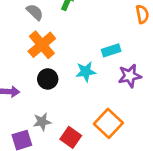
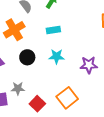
orange cross: (42, 45) -> (14, 30), moved
cyan rectangle: (111, 50) -> (53, 30), moved

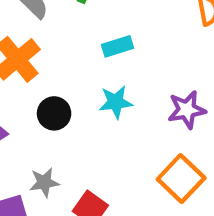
cyan rectangle: (53, 30) -> (118, 46), moved
orange square: (67, 98) -> (181, 179), moved

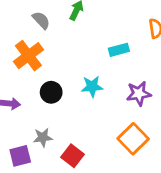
cyan rectangle: (118, 46) -> (119, 50), moved

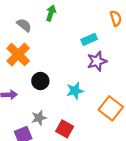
cyan star: (92, 87) -> (75, 91), moved
purple star: (139, 94) -> (97, 61), moved

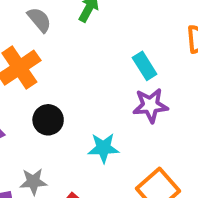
cyan rectangle: (89, 39) -> (145, 66), turned 70

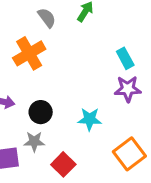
black circle: (48, 120) -> (41, 112), moved

